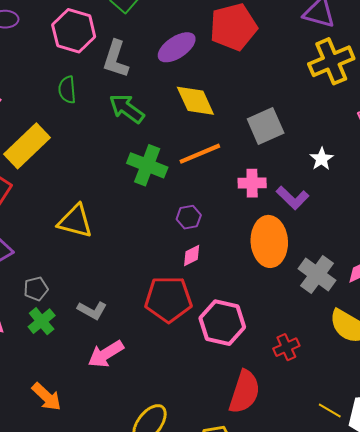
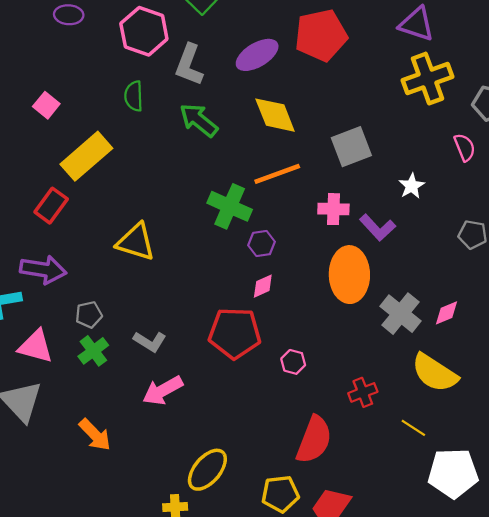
green cross: (147, 165) -> (230, 206), moved
pink hexagon: (222, 323) -> (293, 362), size x0.5
yellow line: (330, 411) -> (413, 428), moved

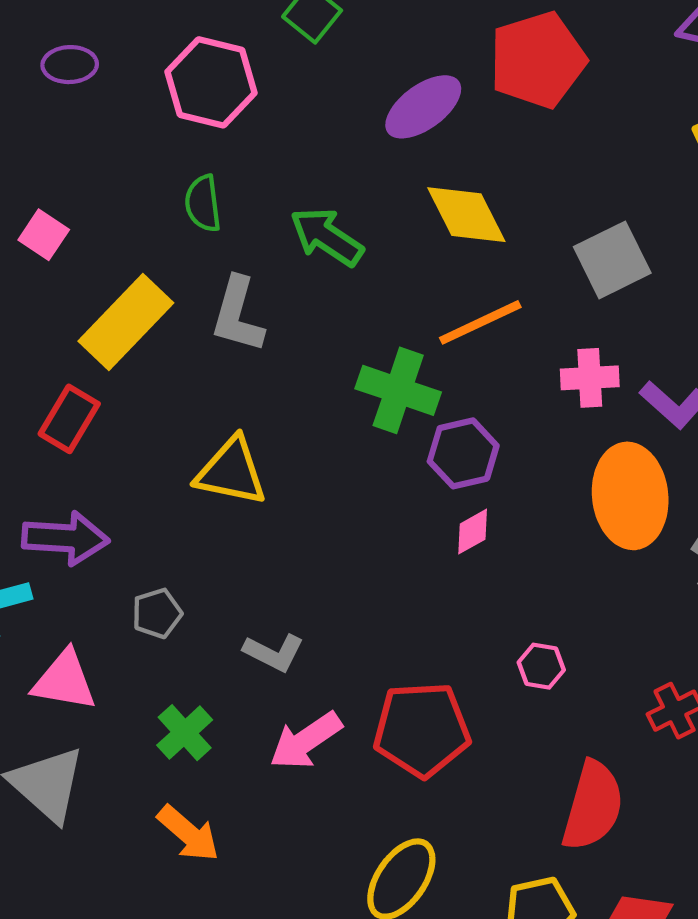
gray L-shape: (189, 65) -> (238, 315), moved
purple hexagon: (262, 243) -> (463, 453), size x1.4
red pentagon: (235, 333) -> (422, 729), moved
green cross: (93, 351) -> (185, 733), moved

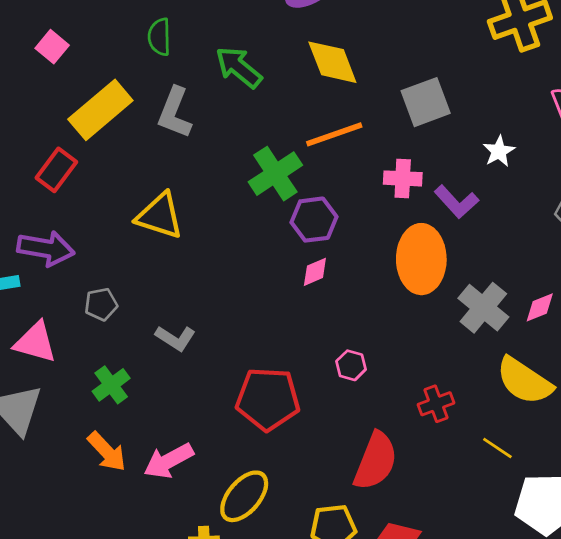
green cross: (398, 390) -> (275, 174), turned 32
pink arrow: (306, 741) -> (169, 461), moved

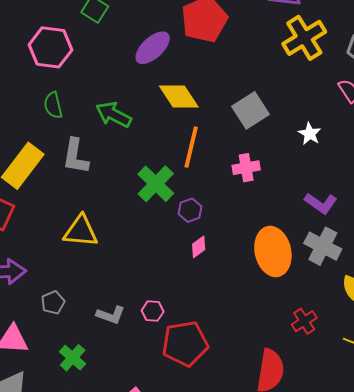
orange line: (334, 134) -> (191, 147), turned -45
purple L-shape: (456, 202) -> (321, 203), moved
purple hexagon: (314, 220) -> (190, 210), size x0.7
orange ellipse: (421, 259) -> (273, 251), moved
pink hexagon: (351, 365) -> (153, 311), moved

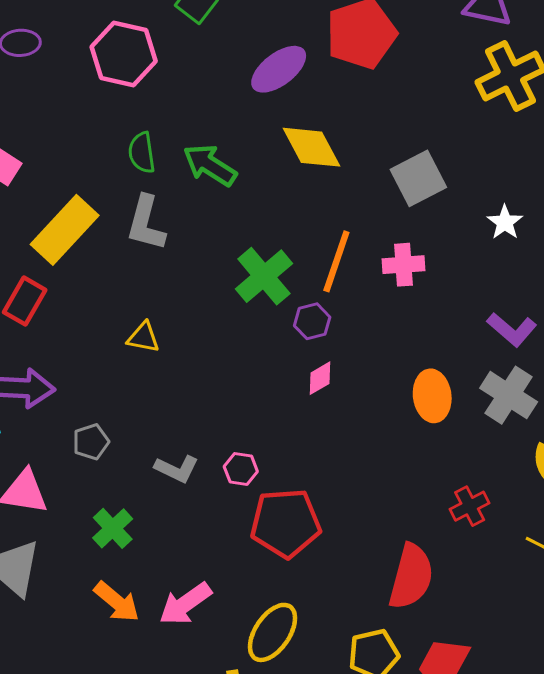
green semicircle: (53, 105) -> (142, 153), moved
orange line: (191, 147) -> (336, 261), moved
yellow triangle: (81, 231) -> (143, 337), size x0.6
orange ellipse: (273, 251) -> (432, 396), size x0.7

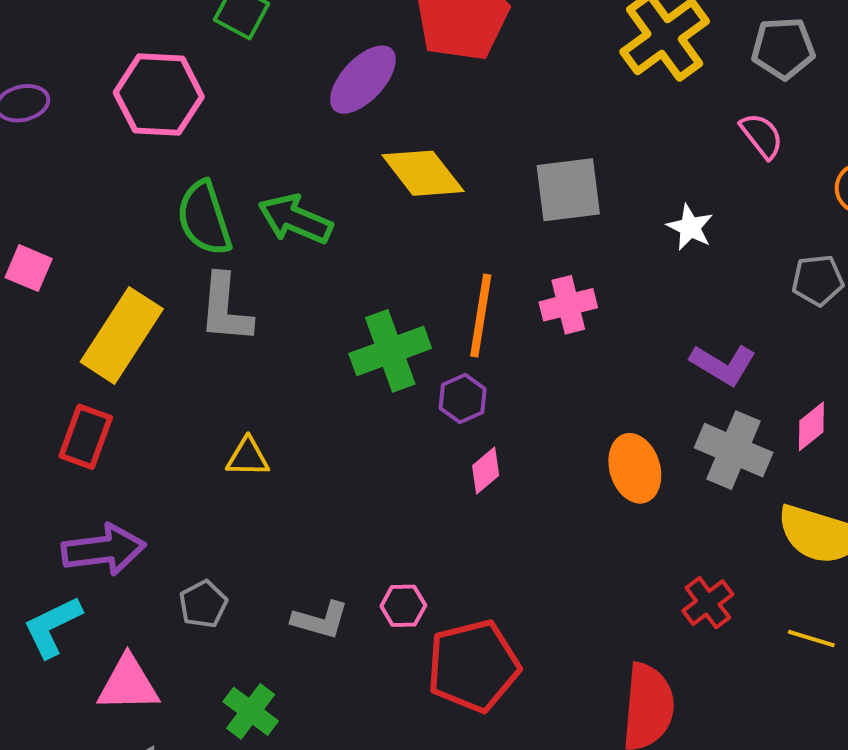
green semicircle: (142, 153) -> (204, 218), size x1.4
gray square: (418, 178) -> (568, 190), turned 30
green cross: (264, 276) -> (390, 351), turned 30

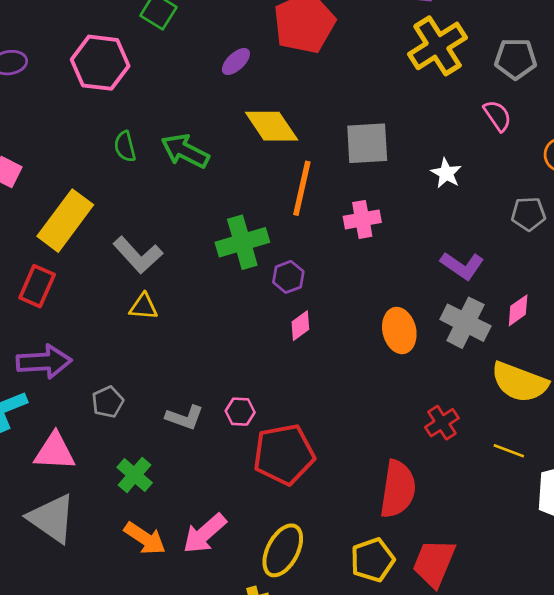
purple ellipse: (363, 80) -> (236, 62), size x0.6
green semicircle: (204, 218) -> (125, 147), size x0.6
gray L-shape: (225, 309) -> (138, 255), moved, turned -51
orange line: (481, 316) -> (302, 188), moved

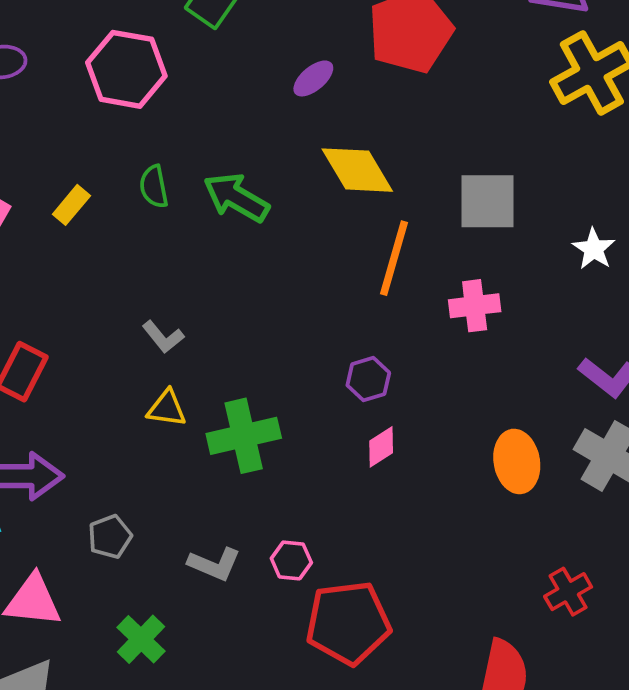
yellow rectangle: (65, 221) -> (71, 205), moved, size x0.5
green cross: (242, 242) -> (244, 436), moved
gray L-shape: (138, 255) -> (163, 337), size x0.6

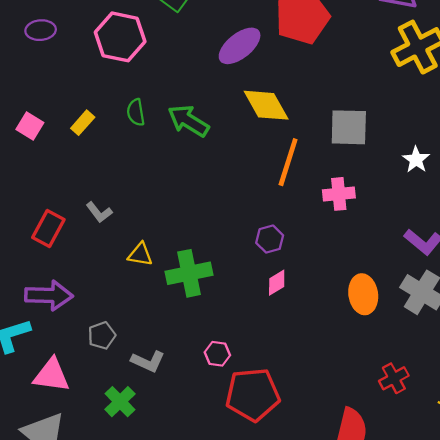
purple ellipse: (313, 78) -> (240, 46), size x1.6
gray L-shape: (163, 337) -> (99, 212), moved
gray L-shape: (214, 564) -> (148, 361), moved

